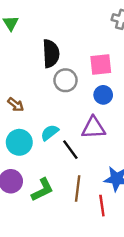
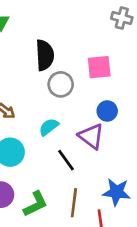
blue circle: (103, 95) -> (107, 111), moved
purple triangle: (93, 128) -> (91, 136), turned 40
cyan semicircle: (50, 133) -> (49, 127), moved

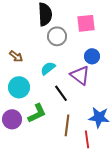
green L-shape: (35, 204) -> (37, 113), moved

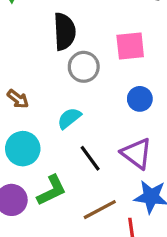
purple triangle: (80, 75) -> (137, 153), moved
brown line: (67, 125) -> (100, 210), turned 55

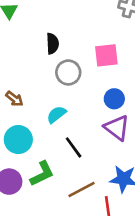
black semicircle: (64, 32) -> (53, 44), size x0.7
purple triangle: (137, 153) -> (117, 128), moved

